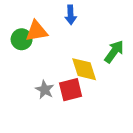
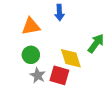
green circle: (22, 39) -> (31, 55), moved
red square: (71, 90) -> (59, 75), turned 30

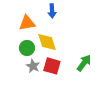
green arrow: (96, 43) -> (84, 63), moved
yellow diamond: (71, 58) -> (47, 42), moved

